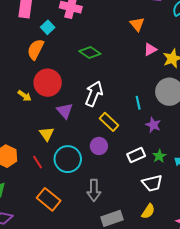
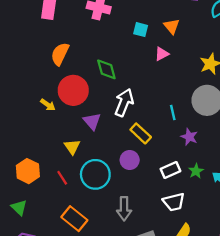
cyan square: (48, 27) -> (141, 30), moved, turned -32
pink triangle: (150, 49) -> (162, 54), moved
green diamond: (90, 52) -> (106, 69), moved, turned 40
white trapezoid: (152, 183) -> (174, 202), moved

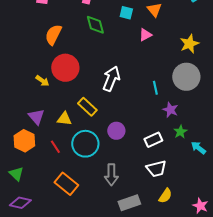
green diamond: (106, 69) -> (95, 25), moved
purple triangle: (92, 121) -> (36, 117), moved
yellow rectangle: (141, 133) -> (87, 107), moved
yellow triangle: (72, 147) -> (64, 119), turned -49
green star: (196, 171) -> (180, 132), moved

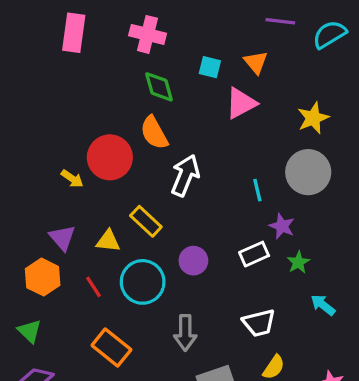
orange semicircle: (53, 35) -> (154, 133), moved, turned -55
pink triangle: (145, 35) -> (241, 103), size x1.5
white rectangle: (153, 140) -> (254, 254), moved
cyan arrow: (198, 148) -> (323, 305), moved

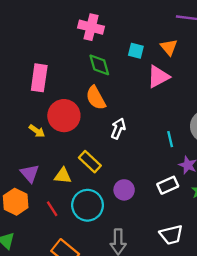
pink rectangle: (74, 33) -> (39, 78), moved
white arrow: (185, 175) -> (118, 129), size x0.7

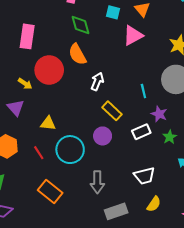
yellow rectangle: (90, 162) -> (112, 111), moved
purple triangle: (30, 173) -> (16, 108), moved

